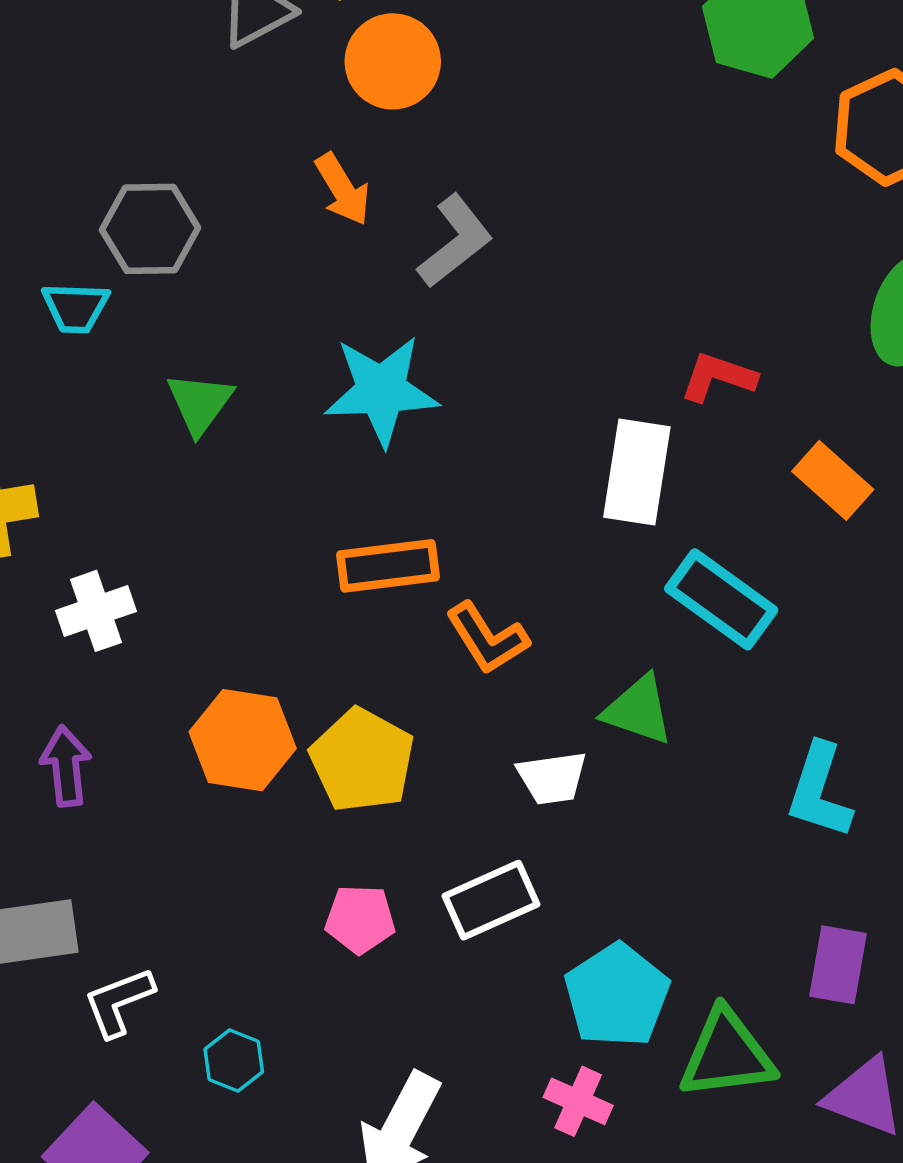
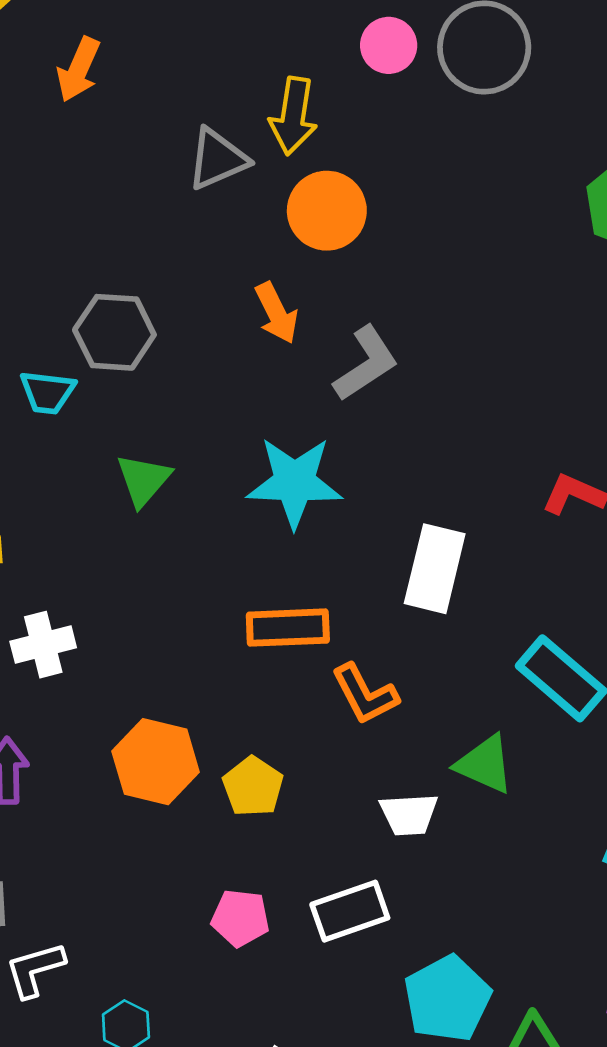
white rectangle: (637, 472) -> (435, 569), moved
yellow pentagon: (362, 760) -> (253, 787), size x0.7

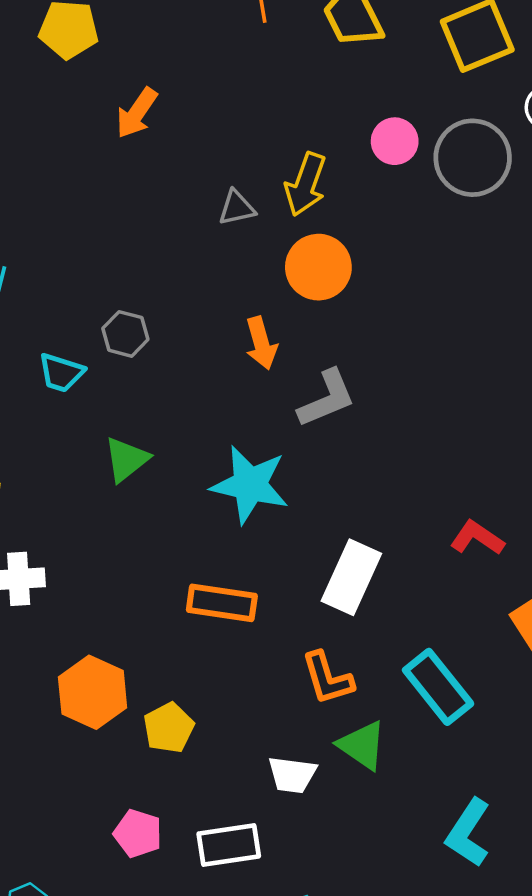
gray triangle: (217, 159) -> (237, 208), size x0.7
gray hexagon: (114, 332) -> (125, 334), size x0.7
orange L-shape: (365, 694) -> (327, 678), moved

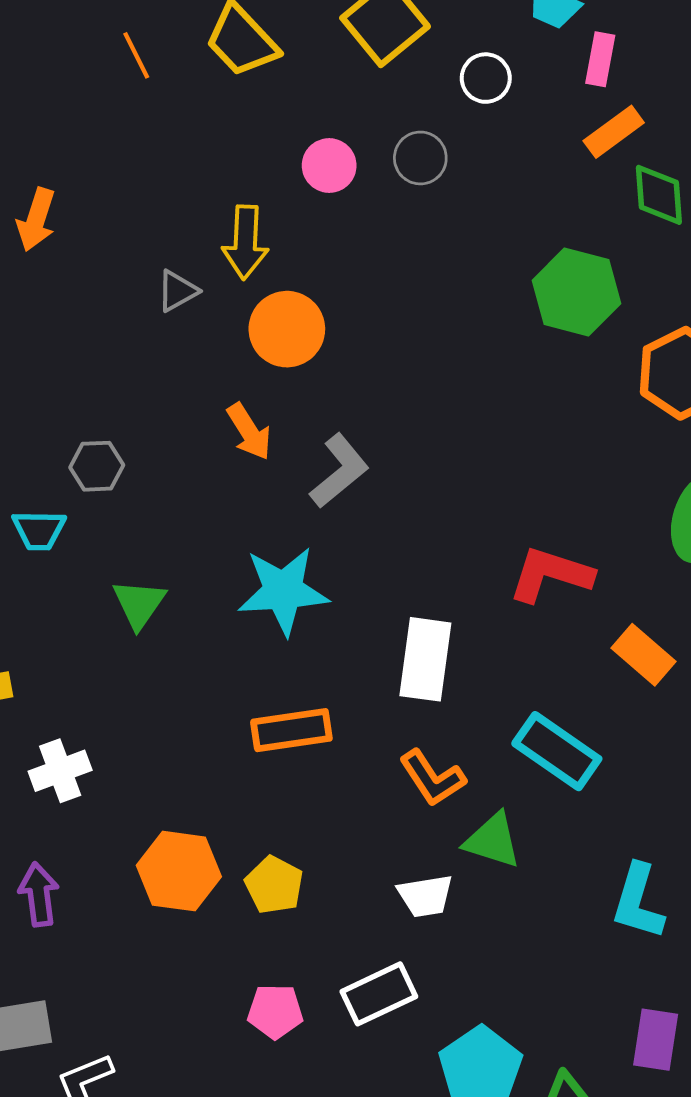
gray circle: (473, 158) -> (420, 158), size x0.6
red L-shape: (477, 538) -> (551, 574), size x1.4

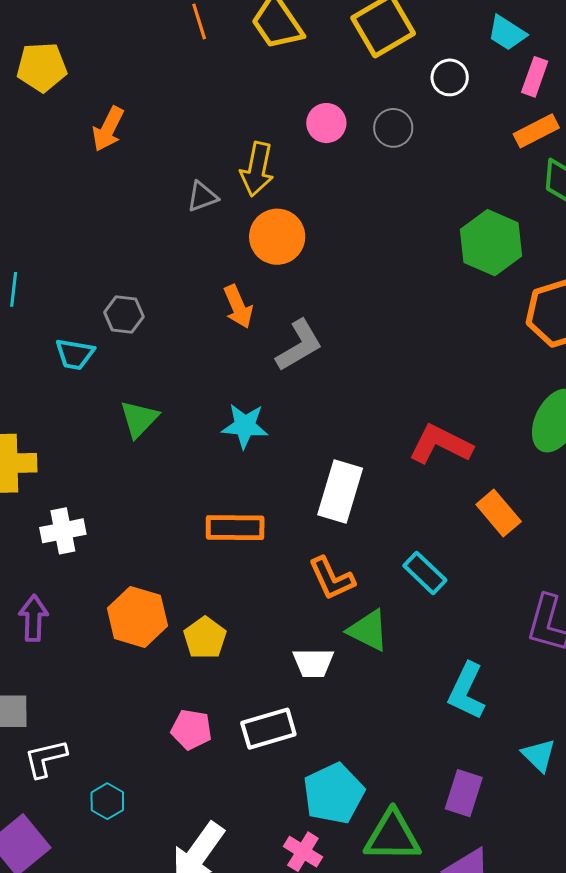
cyan star: (283, 591) -> (245, 426), size x0.7
cyan rectangle: (557, 751) -> (425, 573), size x0.7

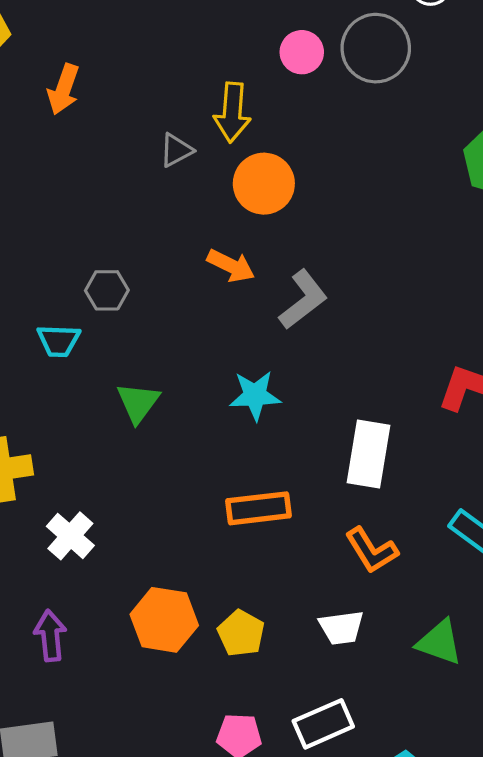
gray circle: (393, 128) -> (376, 48), size x1.6
orange arrow: (238, 307) -> (231, 266), turned -33
white cross: (63, 531) -> (70, 536), turned -30
green triangle: (368, 630) -> (439, 642), moved
white trapezoid: (313, 663) -> (341, 628), moved

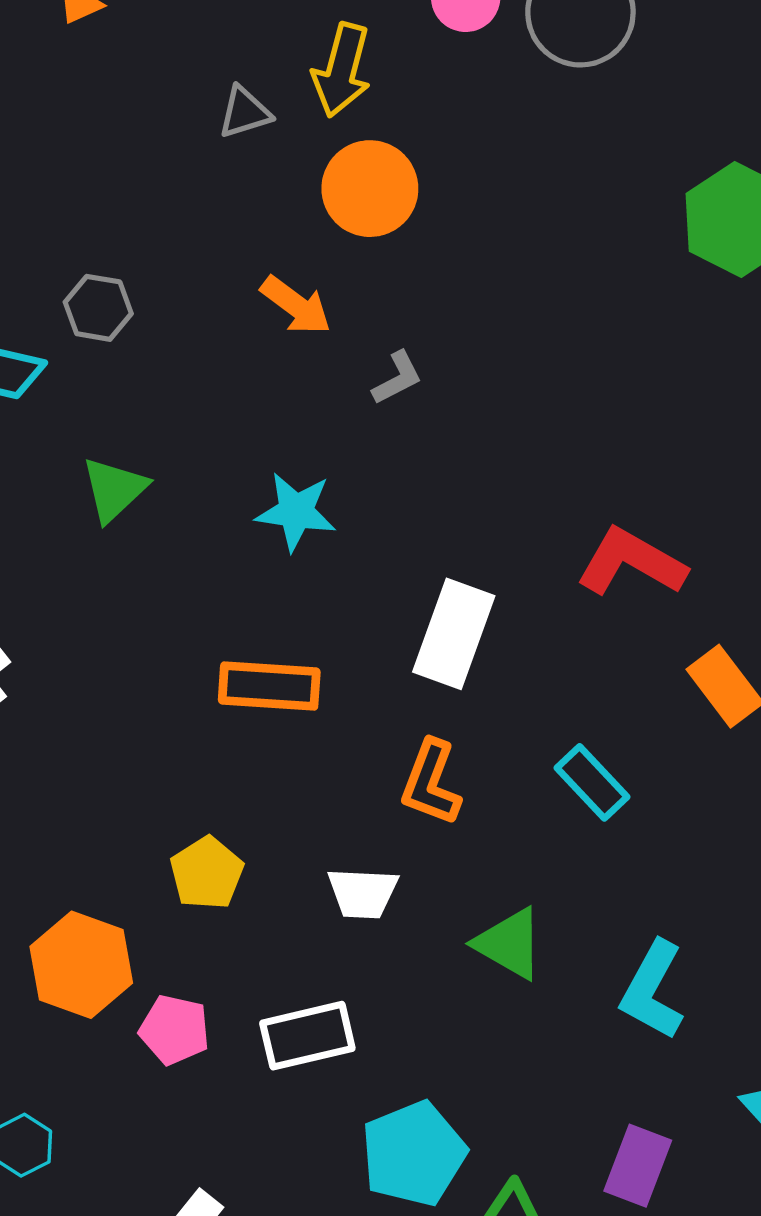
gray L-shape: (303, 300) -> (397, 378), size x0.6
orange L-shape: (371, 550) -> (431, 783), turned 42
orange hexagon: (164, 620) -> (81, 965), moved

